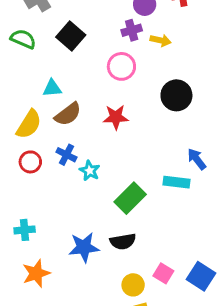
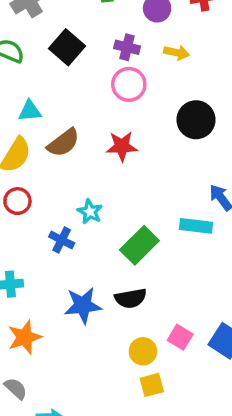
purple cross: (132, 30) -> (127, 47), moved, turned 30
cyan triangle: (52, 88) -> (30, 111), moved
blue cross: (66, 155) -> (62, 240), moved

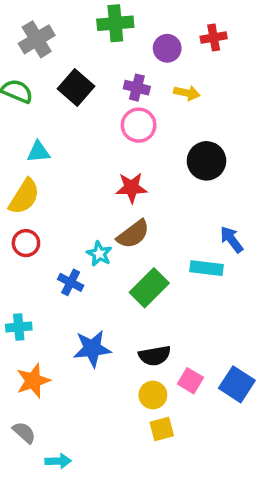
brown semicircle: (63, 143) -> (133, 234), moved
black semicircle: (131, 298) -> (155, 356), moved

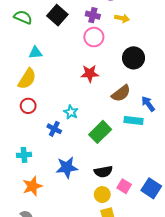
brown semicircle: (133, 234) -> (121, 93), moved

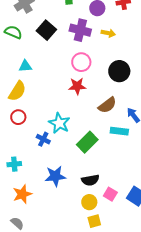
purple cross: (93, 15) -> (80, 30), size x1.5
pink circle: (94, 37) -> (81, 62), moved
cyan star: (71, 112) -> (59, 123), size x1.5

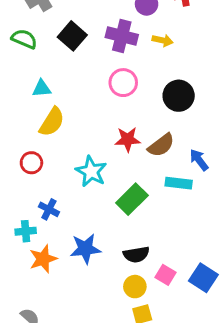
red star: (77, 86) -> (128, 139), moved
yellow semicircle: (17, 91) -> (52, 122), moved
blue cross: (43, 139) -> (49, 209), moved
orange star: (22, 194) -> (43, 259), moved

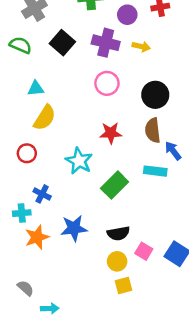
brown semicircle: (161, 145) -> (153, 130), moved, turned 120

